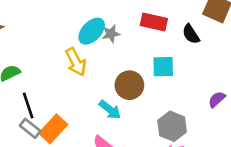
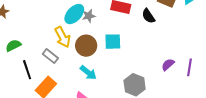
cyan square: (163, 67) -> (113, 42), moved
brown circle: (129, 85) -> (86, 46), moved
gray rectangle: (30, 128) -> (50, 56), moved

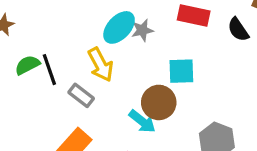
green semicircle: (13, 45) -> (27, 65), moved
brown circle: (86, 46) -> (159, 102), moved
black line: (27, 70) -> (49, 70), moved

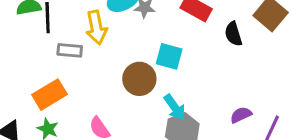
gray rectangle: (81, 95) -> (70, 50), turned -50
cyan arrow: (142, 121) -> (175, 107), moved

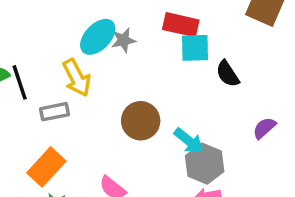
black semicircle: (233, 34) -> (228, 74), moved
cyan square: (169, 56) -> (195, 48), moved

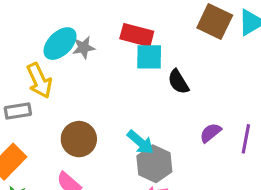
brown circle: (141, 121) -> (79, 139), moved

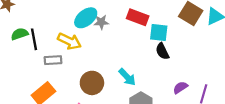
cyan square: (149, 57) -> (159, 33), moved
yellow arrow: (39, 81) -> (69, 41), turned -45
cyan arrow: (140, 142) -> (127, 77), moved

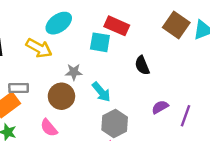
gray star: (101, 22) -> (74, 72), moved
cyan square: (159, 33) -> (100, 42), moved
gray rectangle: (53, 60) -> (19, 88), moved

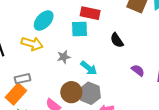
brown circle: (61, 96) -> (71, 92), moved
purple semicircle: (160, 107) -> (138, 70), turned 80
gray hexagon: (115, 123) -> (90, 93), moved

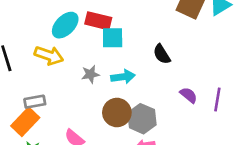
red rectangle: (90, 13) -> (98, 21), moved
cyan arrow: (89, 68) -> (123, 77), moved, turned -48
brown circle: (71, 92) -> (117, 113), moved
gray hexagon: (90, 93) -> (142, 119), moved

